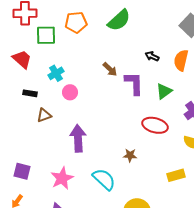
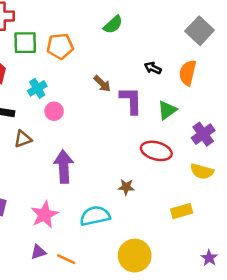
green semicircle: (119, 20) -> (113, 25), size x0.7
orange pentagon: (76, 22) -> (60, 46), moved
cyan semicircle: (104, 179) -> (95, 216), turned -55

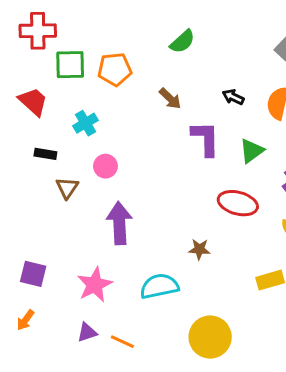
brown arrow: (102, 84) -> (170, 98), moved
pink circle: (54, 111) -> (105, 166), moved
brown triangle: (23, 139) -> (67, 188), turned -36

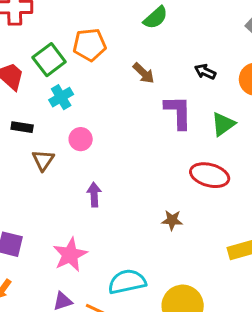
green square: (70, 65) -> (49, 60), moved, turned -36
purple arrow: (119, 223) -> (94, 195), size x0.6
cyan semicircle: (159, 286) -> (127, 282), moved

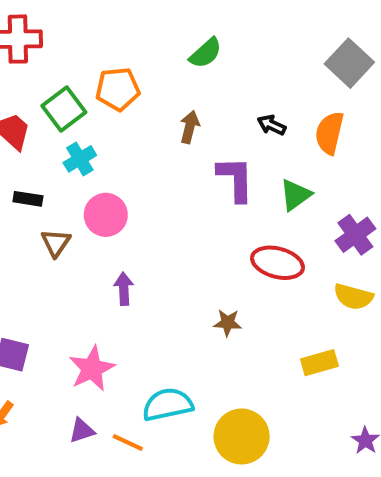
brown arrow: (144, 73) -> (190, 127), turned -120
pink circle: (81, 139) -> (106, 215), size x1.4

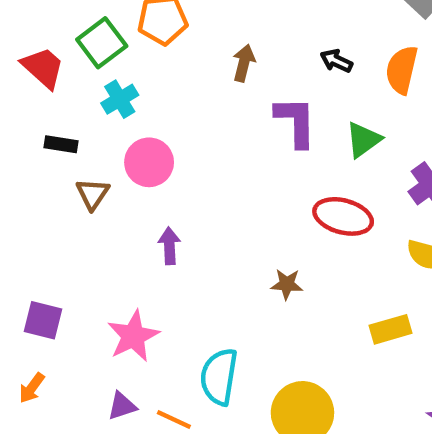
cyan semicircle: (168, 405) -> (219, 377), turned -69

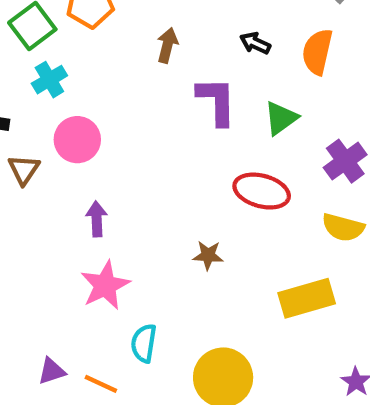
yellow rectangle: (390, 329) -> (307, 298), size x1.4
pink star: (133, 336) -> (105, 285), moved
cyan semicircle: (219, 377) -> (144, 343), size x0.7

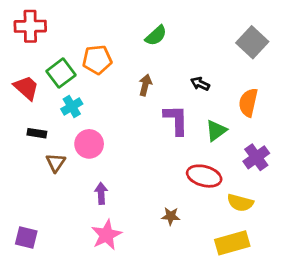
orange semicircle: (317, 52) -> (248, 102), moved
yellow semicircle: (343, 227) -> (240, 203), moved

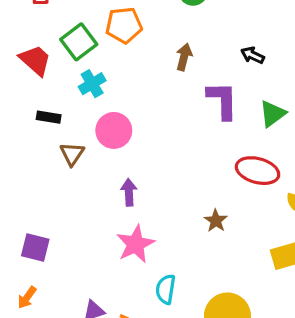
brown star: (171, 216) -> (216, 221), turned 30

